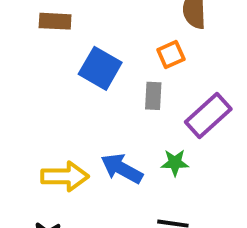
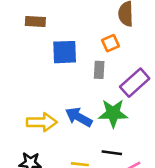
blue square: (100, 68) -> (65, 52), turned -32
green star: (175, 163) -> (113, 113), size x1.6

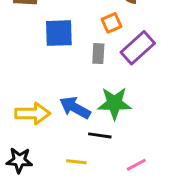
purple rectangle: (135, 83) -> (138, 48), moved
black line: (112, 153) -> (100, 135), moved

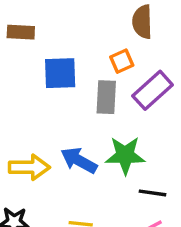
gray rectangle: (98, 54) -> (106, 97), size x1.4
black line: (100, 135) -> (153, 193), moved

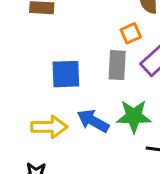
blue square: (60, 73) -> (66, 74), moved

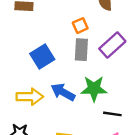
orange square: (131, 33) -> (80, 26), moved
blue square: (66, 74) -> (42, 57), turned -30

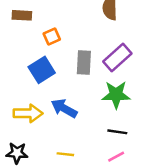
orange square: (80, 26) -> (52, 36), moved
green star: (94, 89) -> (116, 95), moved

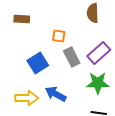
orange square: (52, 36) -> (59, 36), moved, turned 32
gray rectangle: (84, 62) -> (72, 57), turned -30

